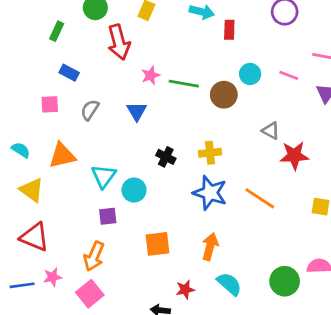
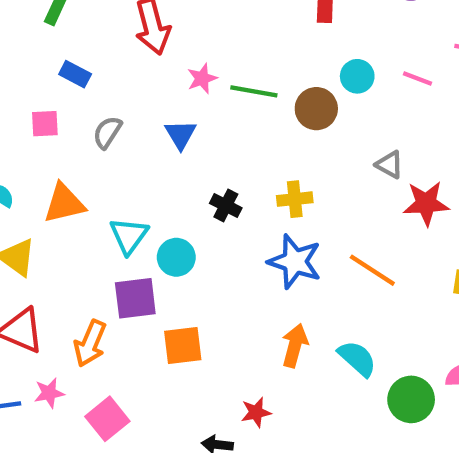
purple square: (108, 216) -> (135, 298), size x1.5
orange square: (158, 244) -> (183, 346), moved
orange arrow: (94, 256) -> (90, 343), moved
cyan semicircle: (229, 284) -> (357, 358), moved

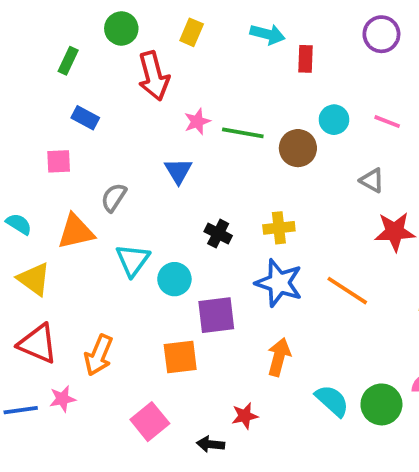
gray semicircle: (107, 132) -> (114, 197), moved
gray triangle: (390, 165) -> (372, 180), moved
purple square: (135, 298) -> (216, 315), moved
cyan semicircle: (357, 358) -> (332, 401), moved
pink square: (107, 419) -> (150, 422), moved

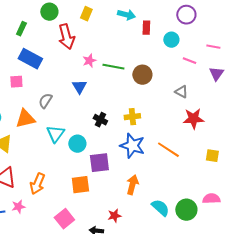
blue rectangle: (85, 118) -> (30, 59), size x1.6
cyan circle: (334, 120) -> (171, 40), moved

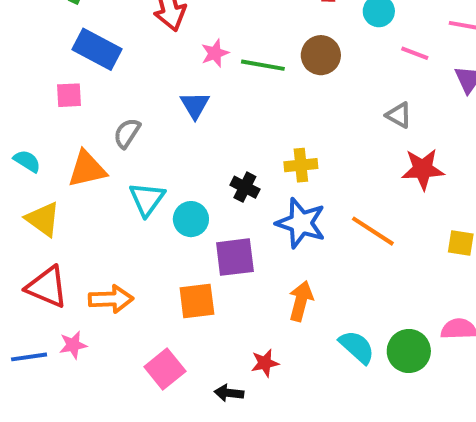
brown circle: (142, 75) -> (321, 55), moved
black cross: (100, 120) -> (245, 187), moved
orange arrow: (37, 184) -> (111, 299), turned -115

